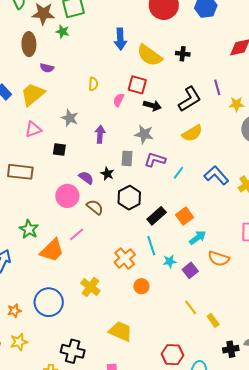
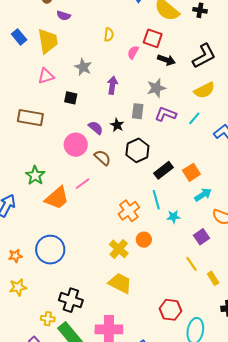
yellow trapezoid: (33, 94) -> (48, 41), turned 116
gray star: (144, 134) -> (156, 88), turned -30
cyan line: (178, 173) -> (194, 118), moved
purple square: (190, 270) -> (202, 237), moved
yellow cross: (90, 287) -> (119, 249), moved

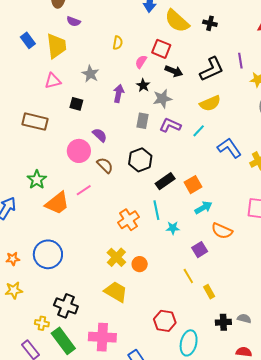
black star: (117, 125) -> (143, 85), moved
orange circle: (144, 240) -> (140, 264), moved

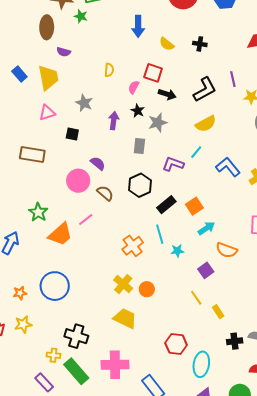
yellow semicircle: (177, 21) -> (167, 44), size x0.6
purple L-shape: (170, 125) -> (173, 164), moved

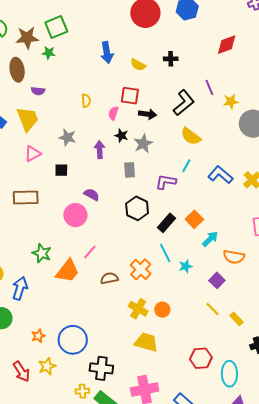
yellow semicircle: (206, 124) -> (191, 136), turned 75
brown semicircle: (105, 193) -> (109, 278), moved, turned -42
blue circle: (55, 286) -> (73, 340), moved

